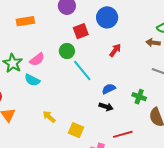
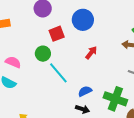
pink semicircle: (37, 59) -> (13, 62), turned -119
green cross: (139, 97) -> (115, 99), size x1.6

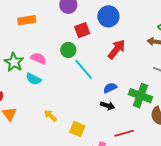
red arrow: (91, 53) -> (117, 49), size x1.5

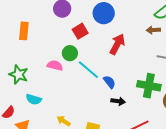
orange rectangle: (27, 20) -> (24, 31), turned -66
pink semicircle: (38, 58) -> (55, 65), moved
cyan semicircle: (34, 79) -> (34, 99), moved
blue semicircle: (110, 88) -> (109, 82), moved, turned 88

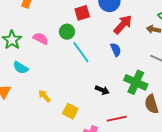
red arrow: (117, 44) -> (123, 24), moved
pink semicircle: (55, 65) -> (41, 39), moved
blue semicircle: (109, 82) -> (116, 50), moved

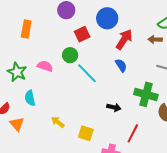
cyan semicircle: (21, 68) -> (30, 98), turned 56
red line: (117, 119) -> (133, 133), turned -42

